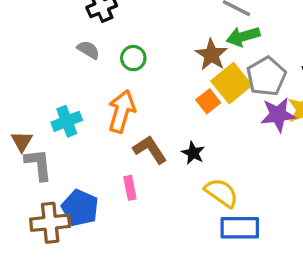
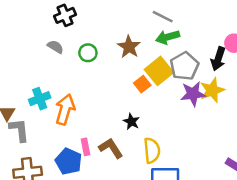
brown star: (211, 55) -> (129, 47), moved
orange arrow: (122, 111) -> (65, 109), moved
brown L-shape: (150, 150) -> (111, 148), moved
yellow semicircle: (221, 193) -> (152, 151), turned 50
blue pentagon: (80, 208) -> (69, 161), moved

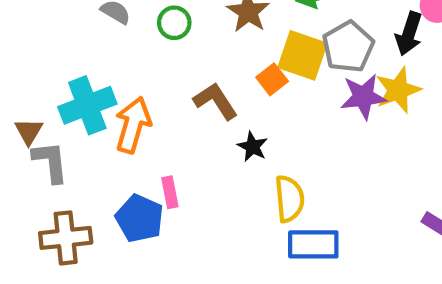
yellow square: (159, 71) -> (302, 55), turned -32
cyan cross: (40, 99) -> (87, 105), size x1.4
brown L-shape: (111, 148) -> (216, 101), moved

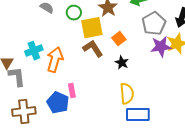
yellow square: (302, 55) -> (92, 28), moved, turned -30
cyan cross: (87, 105) -> (34, 51), size x0.7
black star: (252, 147) -> (122, 63), moved

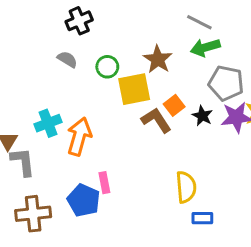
gray pentagon: (154, 24) -> (226, 83), turned -30
brown L-shape: (93, 49) -> (156, 120), moved
black star: (122, 63) -> (202, 116), moved
blue rectangle: (138, 115) -> (202, 218), size x0.6

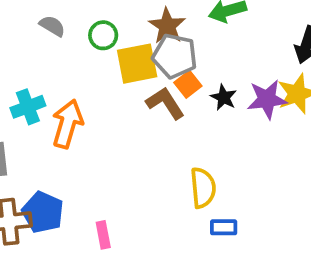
gray pentagon: (226, 83) -> (175, 56), moved
pink rectangle: (104, 183) -> (103, 235), moved
blue pentagon: (84, 200) -> (43, 212), moved

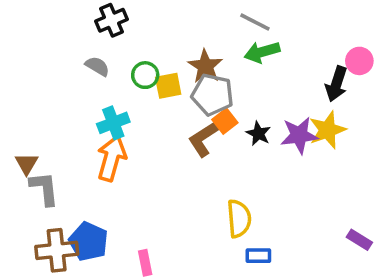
yellow square: (137, 64) -> (168, 86), moved, size x0.7
brown L-shape: (165, 103) -> (204, 139), turned -90
cyan cross: (28, 107) -> (113, 123), moved

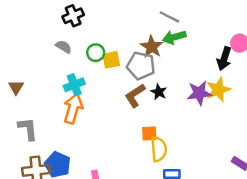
brown star: (205, 66) -> (152, 47), moved
orange square: (225, 121) -> (149, 134), moved, turned 35
black star: (258, 134) -> (159, 92), moved
brown triangle: (27, 164) -> (16, 87), moved

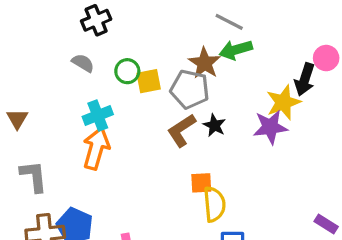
yellow star: (218, 90) -> (283, 102), moved

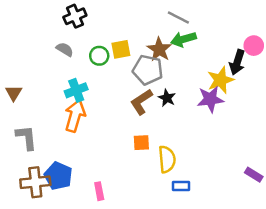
yellow square: (149, 81) -> (121, 49), moved
orange square: (201, 183) -> (141, 143), moved

